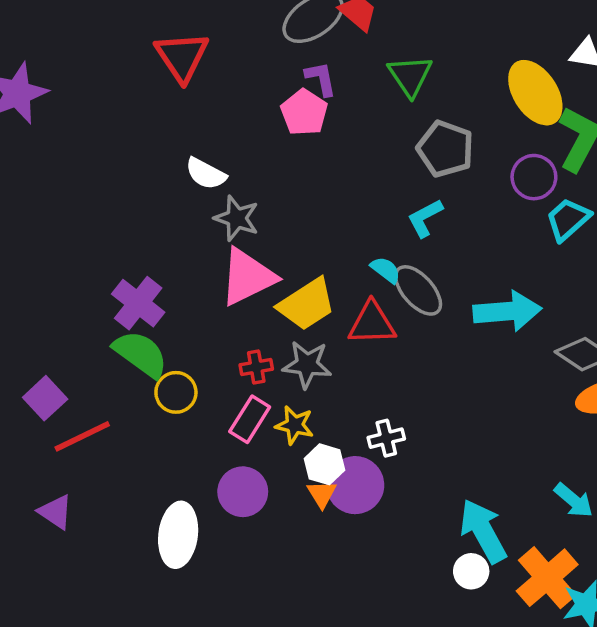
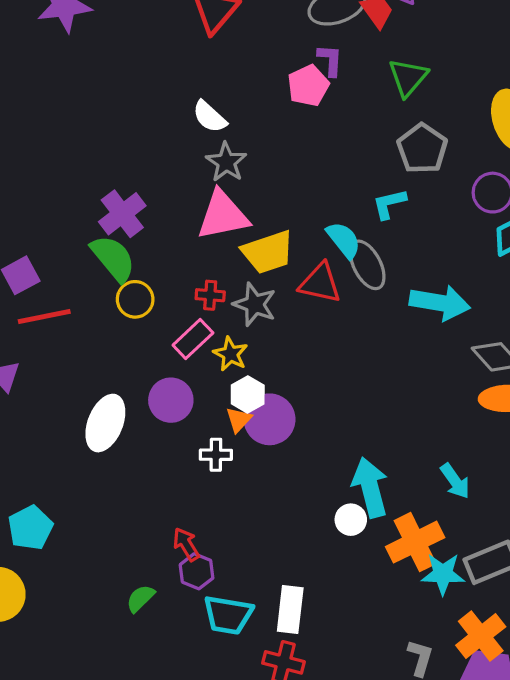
cyan semicircle: (386, 270) -> (344, 240), size x1.4
white cross: (386, 438) -> (216, 455), moved

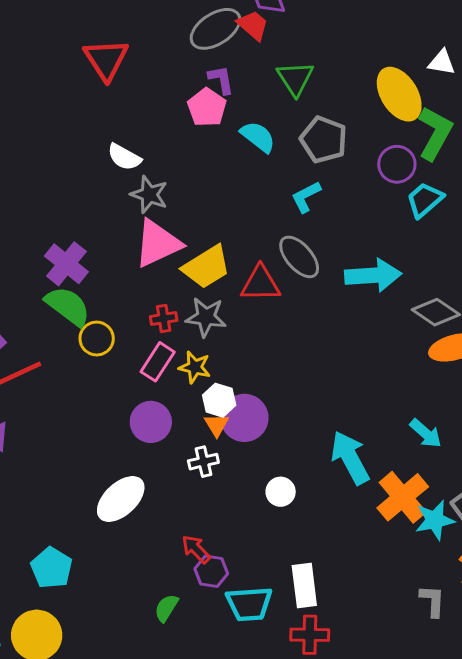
cyan semicircle: (344, 240) -> (258, 137), moved
white ellipse: (105, 423) -> (121, 499), moved, turned 39
white circle: (351, 520) -> (281, 492), moved

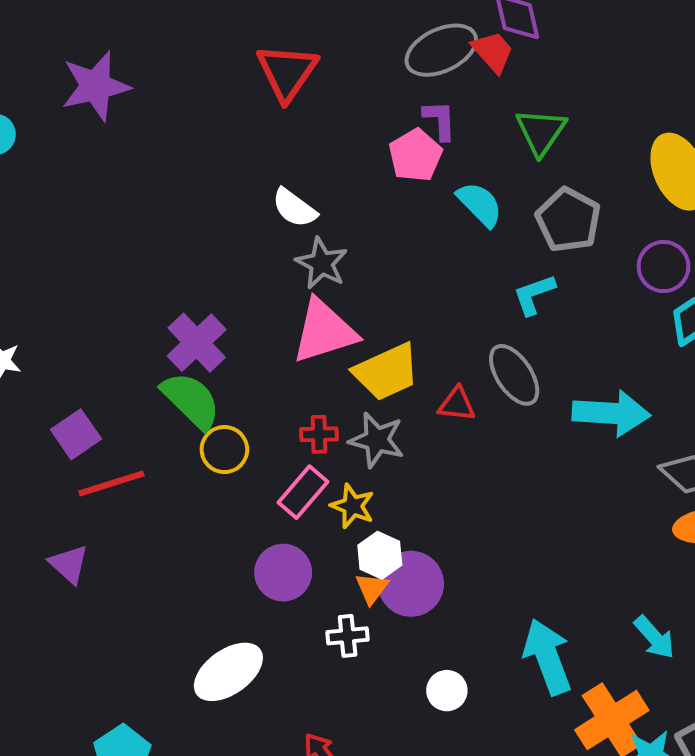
red triangle: (260, 284) -> (457, 404), size x0.7

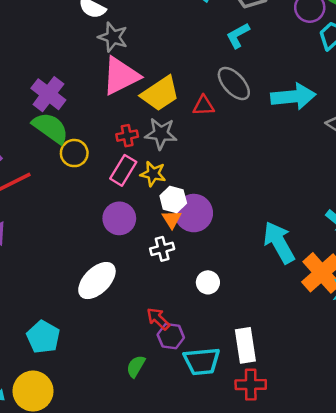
white circle: (447, 691) -> (208, 282), moved

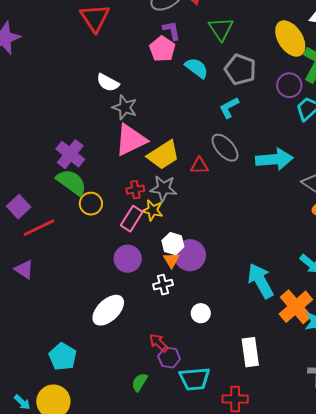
yellow star: (153, 174) -> (153, 210), moved
white rectangle: (245, 345) -> (250, 352), moved

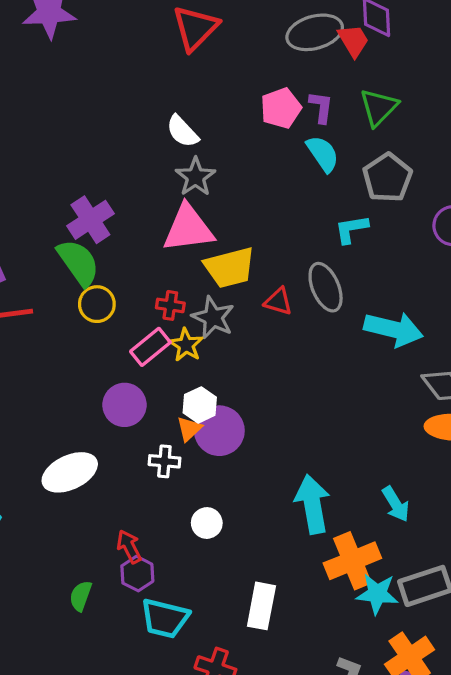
purple L-shape: (172, 30) -> (321, 107), moved
green semicircle: (139, 382) -> (81, 596), turned -30

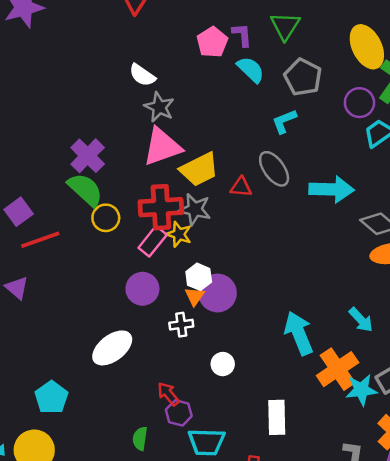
red cross: (170, 305) -> (161, 207), size x2.0

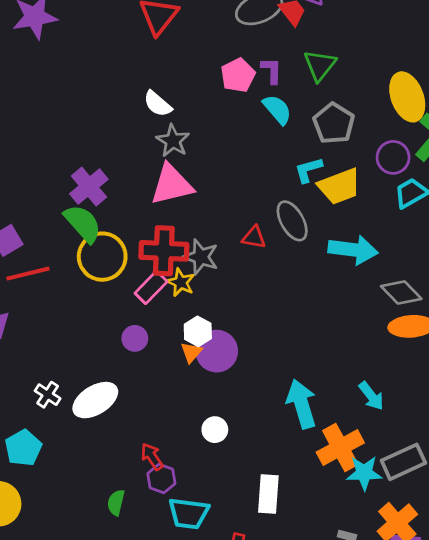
yellow trapezoid: (199, 169) -> (339, 186), moved
yellow circle: (106, 218) -> (102, 257), size x1.6
purple circle: (142, 289) -> (135, 338), size x0.7
white cross: (181, 325) -> (48, 395), moved, turned 35

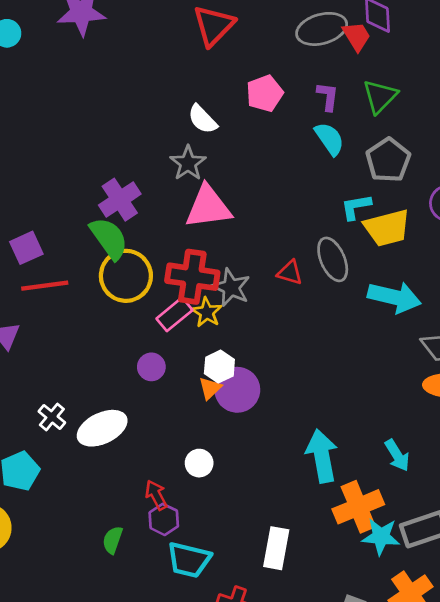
pink pentagon: (238, 75) -> (265, 93), moved
gray star: (173, 141) -> (188, 163), moved
white circle: (215, 430) -> (199, 463), moved

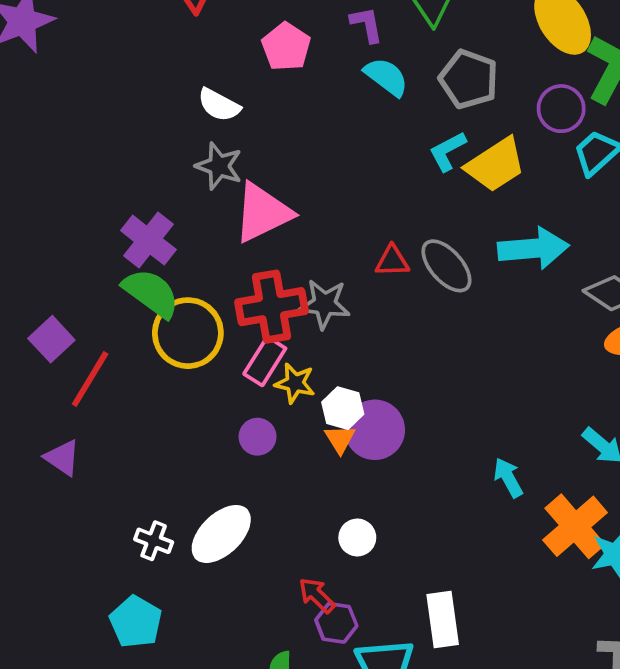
gray ellipse: (333, 259) -> (446, 266), moved
red line: (45, 286) -> (90, 379), turned -33
yellow star: (207, 312) -> (295, 383), moved
cyan arrow: (322, 456) -> (508, 478), size x0.6
white rectangle: (276, 548) -> (443, 620), moved

